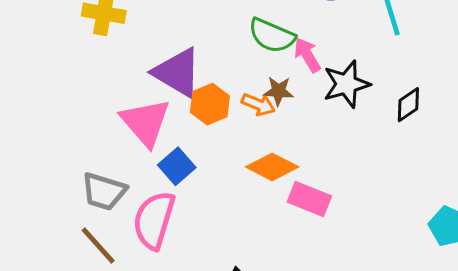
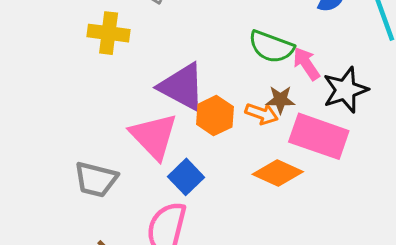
gray trapezoid: (104, 191) -> (96, 179), moved
pink rectangle: (309, 199) -> (319, 136), moved, size x1.4

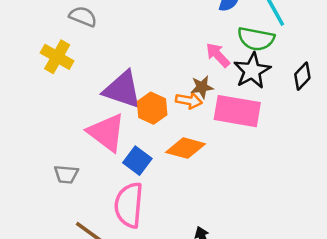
yellow cross: (109, 33) -> (57, 57), turned 32
green semicircle: (271, 47) -> (256, 39), moved
orange diamond: (278, 173) -> (186, 148), moved
gray trapezoid: (96, 179) -> (66, 174), size x0.7

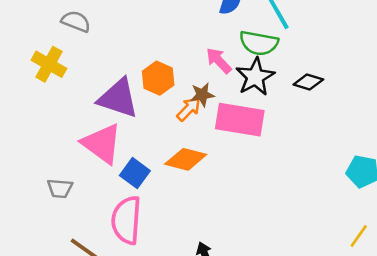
black diamond: (302, 76) -> (308, 82), turned 64
orange arrow: (189, 101) -> (189, 109), turned -55
orange hexagon: (152, 108) -> (158, 78), moved

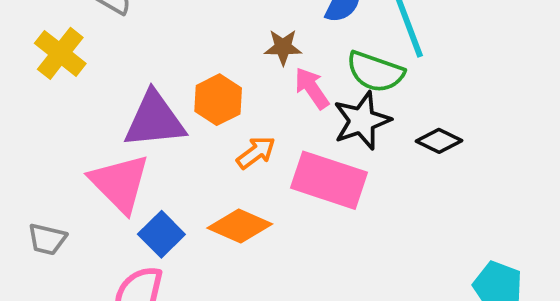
brown star: (202, 95) -> (283, 47), moved
purple triangle: (118, 98) -> (155, 120), turned -33

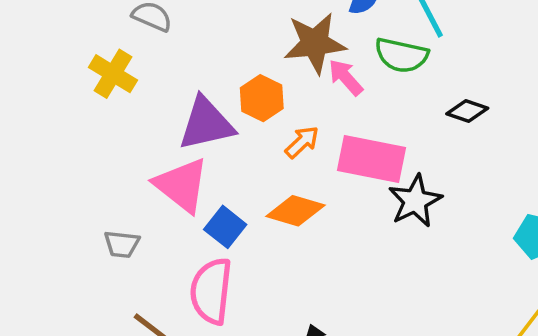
brown star: (283, 47) -> (315, 43), size x1.8
black star: (362, 121) -> (415, 201), moved

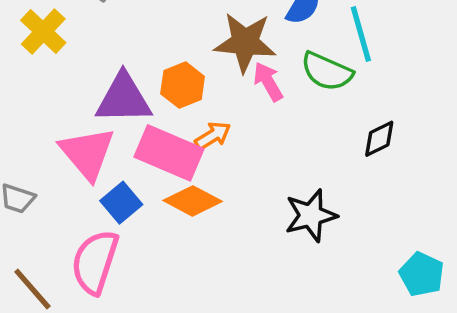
black diamond: (467, 111) -> (379, 139), turned -57
pink rectangle: (372, 159) -> (169, 153), moved

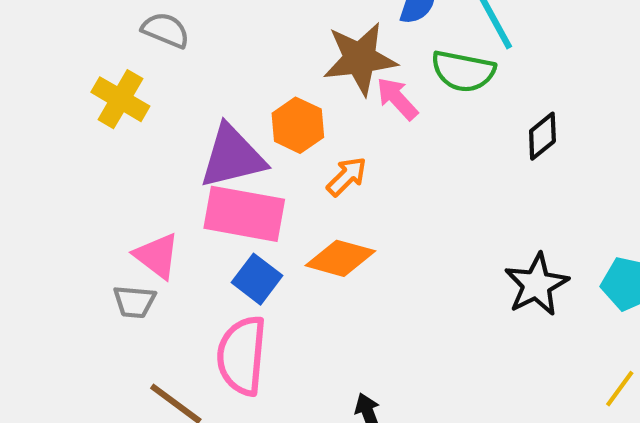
pink triangle: (87, 153) -> (157, 256), moved, size x0.7
pink rectangle: (169, 153) -> (244, 214), moved
black star: (311, 215) -> (536, 285), moved

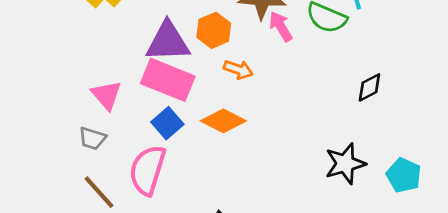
black diamond: (542, 136) -> (369, 87), moved
orange arrow: (347, 176) -> (238, 70), turned 52
gray trapezoid: (134, 302) -> (92, 138), moved

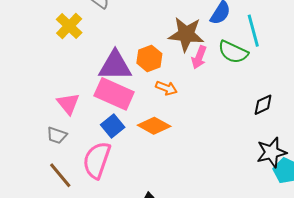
pink arrow: (281, 26) -> (199, 57), turned -130
black star: (345, 164) -> (271, 152), moved

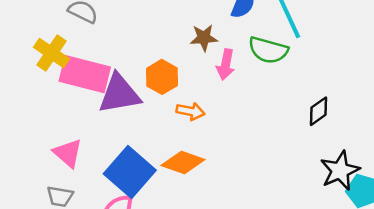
brown star: (186, 34) -> (204, 38), size x0.6
pink rectangle: (114, 94) -> (85, 74), moved
blue square: (113, 126) -> (130, 172), size x1.6

